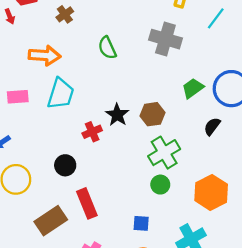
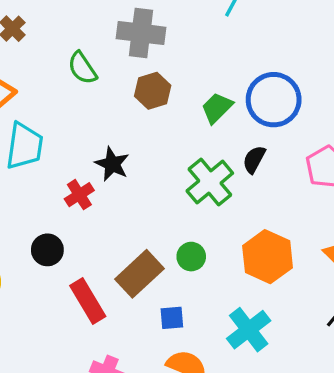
gray cross: (165, 39) -> (141, 33), moved
brown hexagon: (152, 114) -> (153, 91), moved
green cross: (164, 153) -> (210, 182), moved
brown rectangle: (51, 221) -> (139, 274), moved

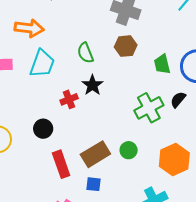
green semicircle: (82, 68) -> (85, 53), moved
green trapezoid: (217, 108) -> (162, 64), turned -70
blue square: (172, 318) -> (94, 184), moved

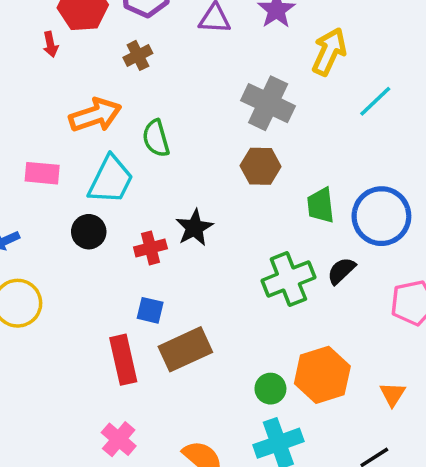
orange arrow: (29, 28) -> (95, 115), turned -32
green semicircle: (85, 53) -> (156, 138), moved
black circle: (43, 129) -> (89, 232), moved
green circle: (129, 150) -> (270, 389), moved
blue square: (94, 184) -> (150, 310), moved

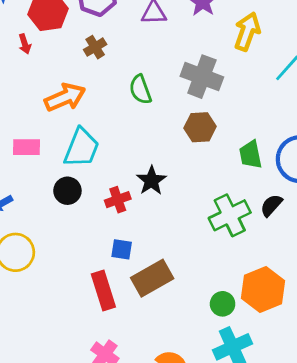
green semicircle: (156, 138) -> (140, 90), moved

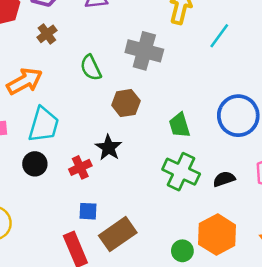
brown hexagon: (200, 127) -> (126, 103), moved
green trapezoid: (251, 155) -> (179, 125), moved
black semicircle: (271, 205) -> (224, 179), moved, turned 35
green cross: (230, 215) -> (181, 172), turned -33

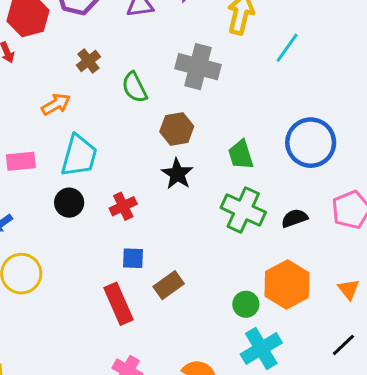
brown cross: (47, 34) -> (88, 61), moved
orange arrow: (25, 81) -> (56, 104), size x0.7
black star: (109, 148) -> (177, 174), moved
brown rectangle: (118, 234) -> (169, 285), size x0.7

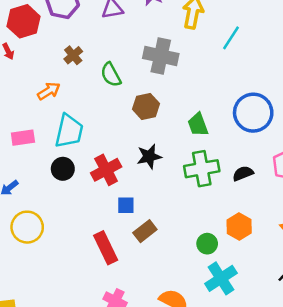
black star: (177, 174) -> (149, 156), moved, turned 30
red cross: (123, 206) -> (106, 170), size x1.4
green cross: (243, 210) -> (202, 169), turned -32
blue square: (133, 258) -> (126, 205), moved
orange hexagon: (287, 284) -> (239, 226), size x0.7

